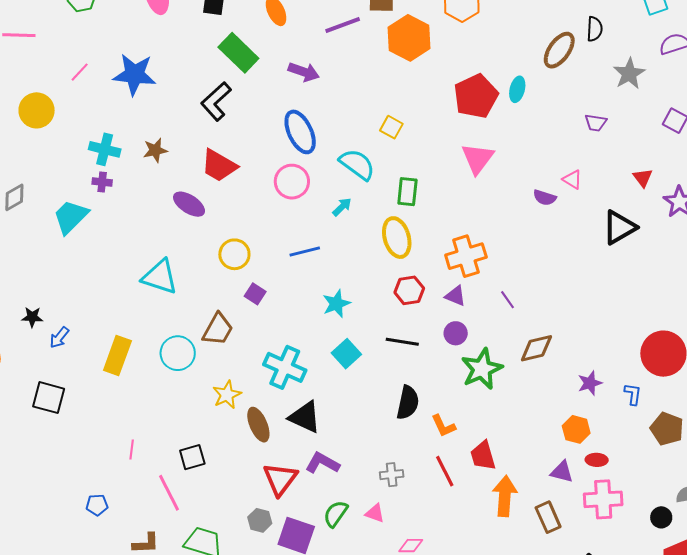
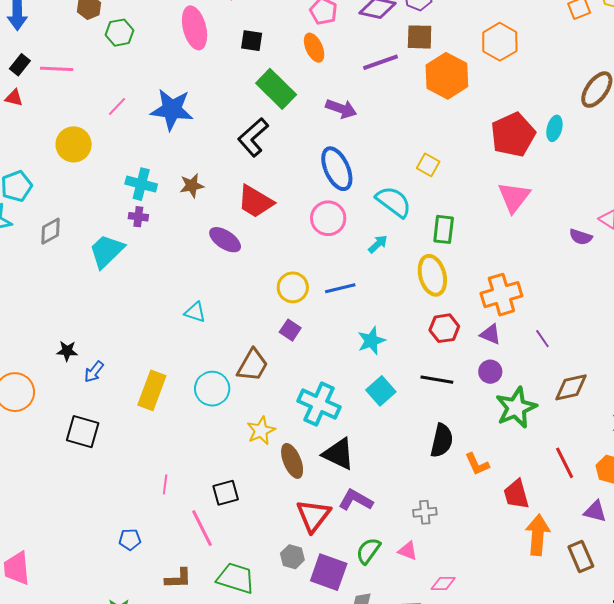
yellow circle: (234, 254) -> (293, 287), moved
cyan triangle: (160, 277) -> (195, 312), size x0.6
red line: (445, 471) -> (565, 463), moved

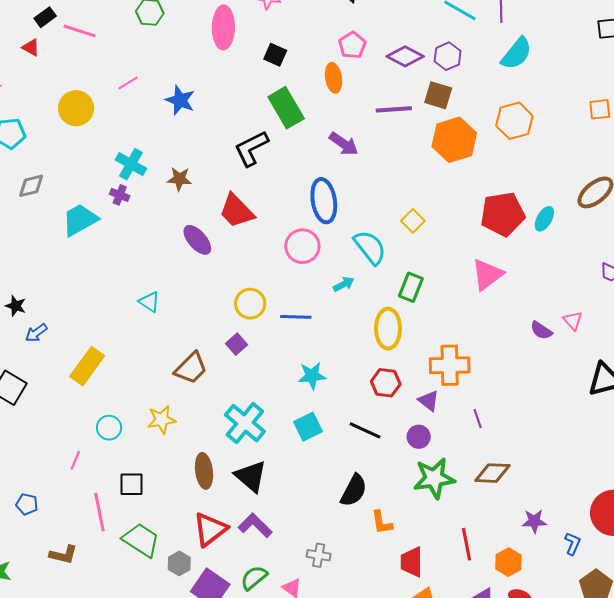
blue star: (172, 109) -> (180, 100), size x0.7
cyan circle: (212, 389) -> (109, 428), moved, size x0.7
yellow star: (261, 431) -> (162, 420), moved
green trapezoid: (236, 578) -> (141, 540), moved

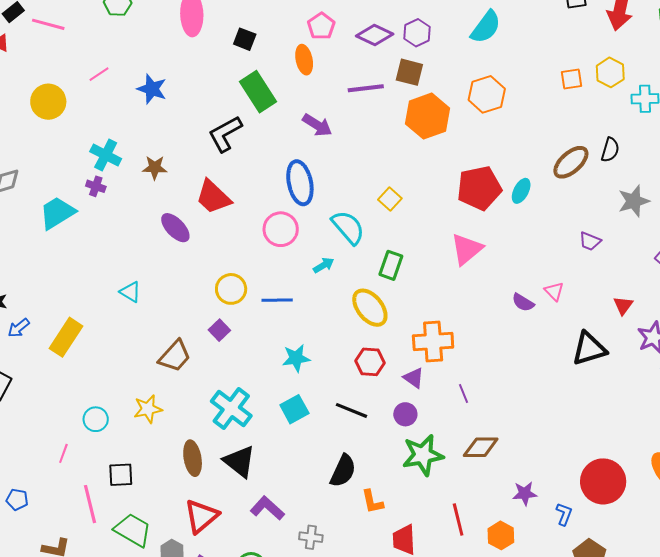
yellow ellipse: (388, 329) -> (370, 308), turned -36
yellow rectangle: (87, 366) -> (66, 337), moved
purple L-shape: (255, 525) -> (267, 508), moved

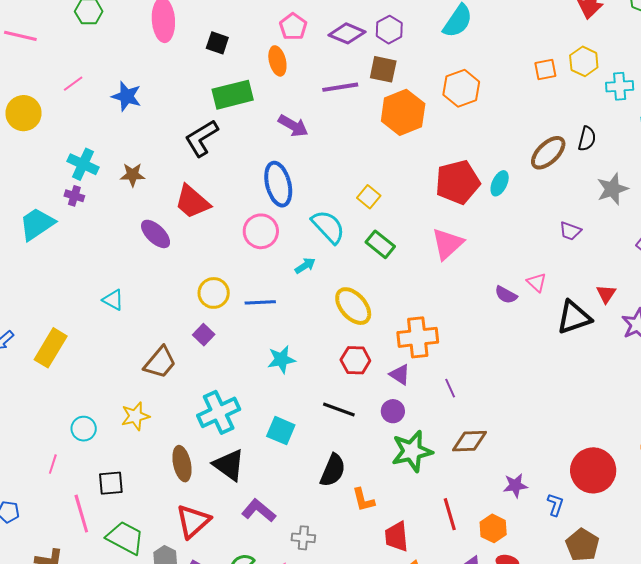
green rectangle: (258, 92) -> (233, 95), turned -69
green rectangle: (391, 265) -> (380, 244), moved, turned -68
black triangle: (589, 349) -> (574, 317), moved
cyan cross: (231, 408) -> (219, 412), turned 30
cyan square: (294, 409) -> (281, 431), moved, turned -36

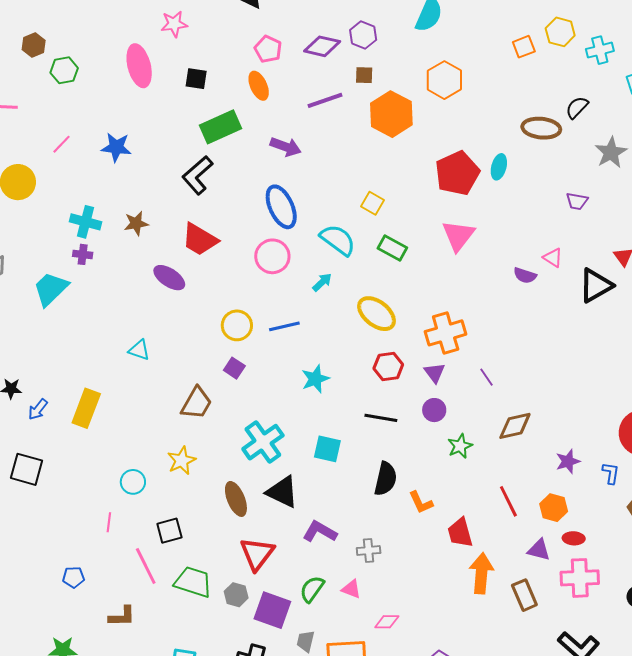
brown square: (383, 69) -> (364, 75), size x0.7
black semicircle: (587, 139) -> (577, 107), turned -140
brown ellipse: (548, 153) -> (541, 128), turned 60
purple triangle: (400, 375) -> (434, 373), turned 30
green star: (412, 451) -> (460, 446), size x0.6

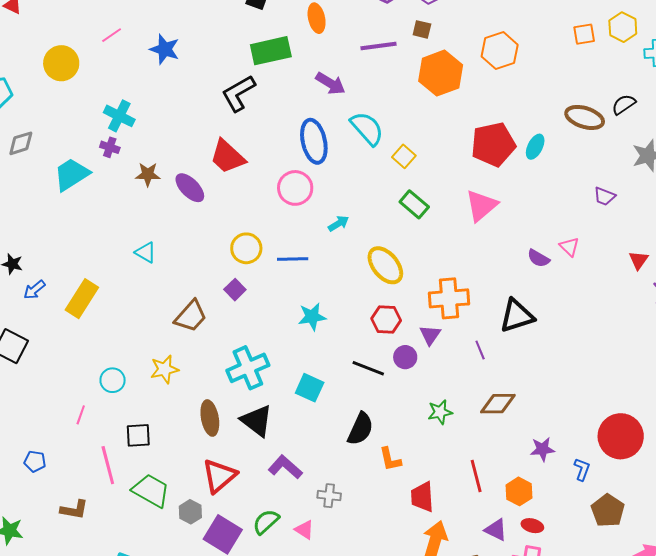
brown star: (136, 223) -> (148, 174), moved
cyan semicircle: (338, 240) -> (367, 128), moved
black triangle: (596, 285) -> (517, 316), moved
purple circle: (434, 410) -> (405, 357), moved

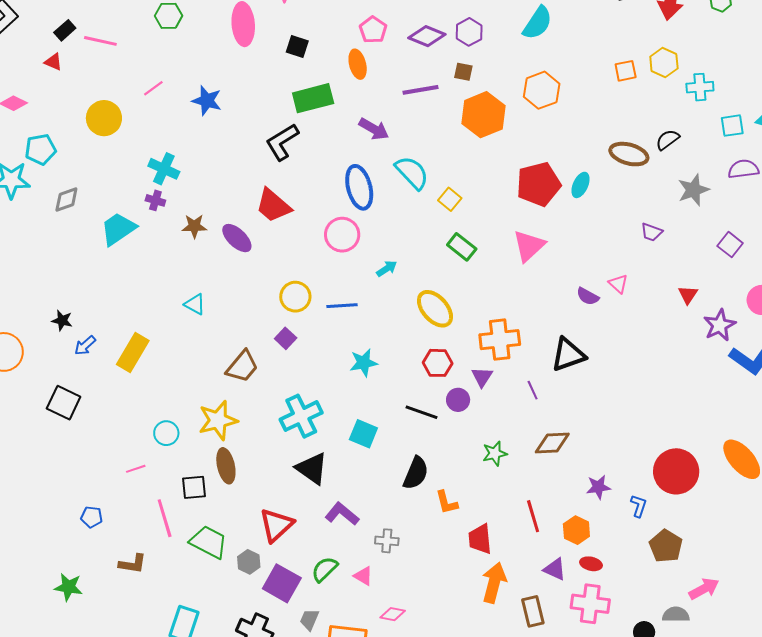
yellow star: (165, 369) -> (218, 420), size x1.4
pink line: (81, 415) -> (136, 469), turned 54
brown ellipse: (210, 418) -> (226, 466), moved

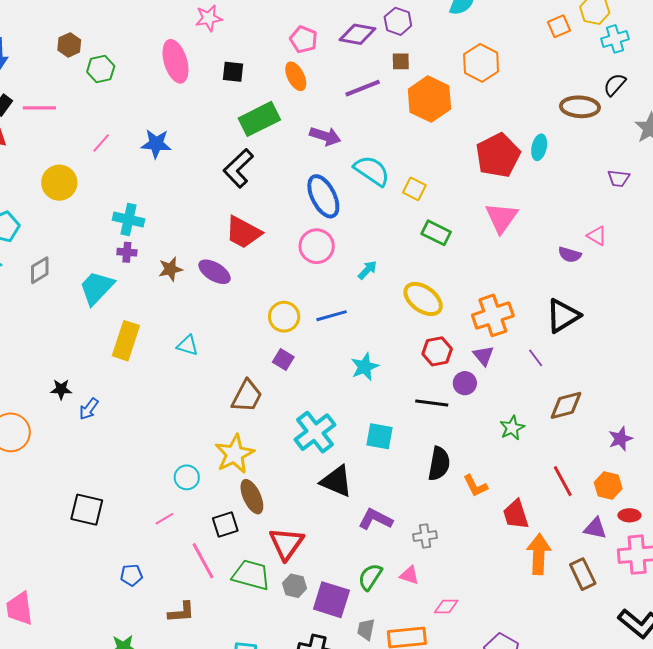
cyan cross: (700, 87) -> (615, 39), moved
yellow rectangle: (133, 353) -> (126, 341), moved
black square: (64, 403) -> (87, 510), moved
red triangle: (276, 525) -> (286, 544), moved

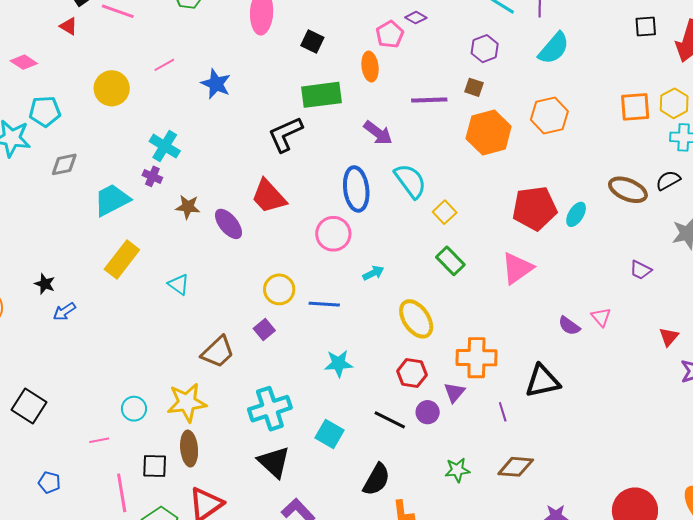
orange square: (559, 26) -> (635, 107), size x1.4
purple diamond: (358, 34) -> (416, 18), moved, size x0.6

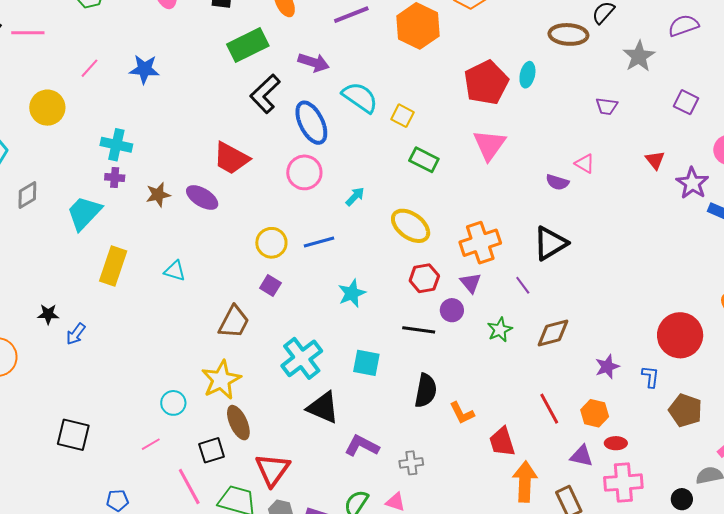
black L-shape: (285, 134) -> (265, 94), moved
green star: (457, 470) -> (500, 330), moved

